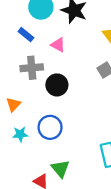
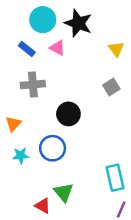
pink triangle: (58, 45) -> (57, 48), moved
black circle: (57, 85) -> (68, 114), moved

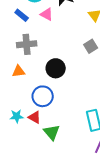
orange triangle: (13, 124) -> (19, 71), moved, turned 40
cyan star: (21, 156) -> (17, 116), moved
red triangle: (43, 206) -> (35, 117), moved

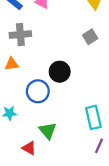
black circle: (56, 68) -> (60, 72), moved
red triangle: (35, 117) -> (29, 148), moved

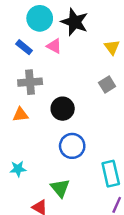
black circle: (60, 72) -> (63, 109), moved
blue circle: (38, 91) -> (72, 146), moved

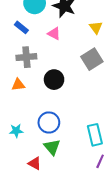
pink triangle: (54, 46) -> (54, 34), moved
gray square: (107, 85) -> (92, 59), size x1.5
blue circle: (72, 146) -> (49, 122), moved

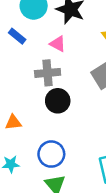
gray cross: (26, 57) -> (48, 73), moved
orange triangle: (18, 85) -> (13, 122), moved

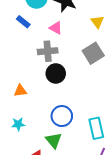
blue circle: (51, 154) -> (62, 116), moved

